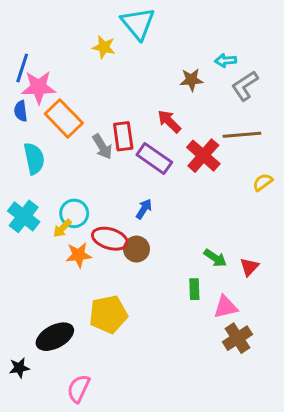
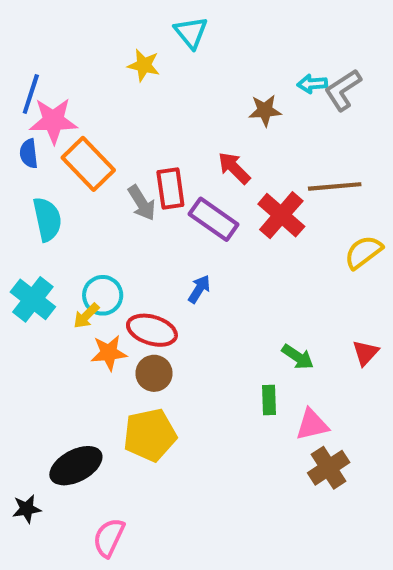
cyan triangle: (138, 23) -> (191, 32), size x0.7
gray L-shape: (245, 86) -> (343, 90), moved
yellow semicircle: (263, 182) -> (363, 252), size x1.4
brown circle: (137, 249) -> (154, 373), moved
red triangle: (249, 267) -> (365, 353), moved

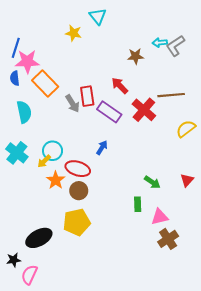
orange star: (109, 353) -> (56, 180), turned -30
pink semicircle: (109, 538) -> (29, 275), moved

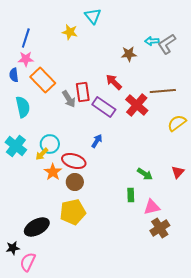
blue line: (16, 48) -> (26, 38), moved
pink star: (27, 61) -> (26, 59), size x0.7

